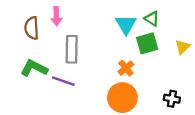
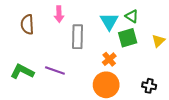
pink arrow: (56, 16) -> (59, 14), moved
gray rectangle: (72, 49) -> (77, 37), moved
green L-shape: (34, 68) -> (22, 72), moved

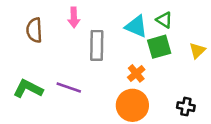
cyan triangle: (109, 21) -> (136, 26), turned -36

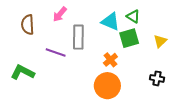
pink arrow: (74, 17) -> (60, 14), turned 42
purple line: (69, 87) -> (56, 53), moved
black cross: (186, 107) -> (157, 78), moved

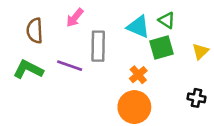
green L-shape: (23, 72) -> (28, 69), moved

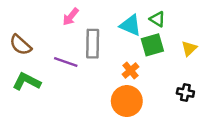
brown semicircle: (35, 31) -> (21, 45), moved, turned -45
green L-shape: (28, 69) -> (27, 81), moved

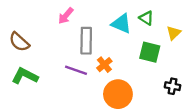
green square: (152, 45) -> (150, 52), moved, turned 30
yellow triangle: (189, 49) -> (174, 33), moved
purple line: (66, 62) -> (76, 70), moved
orange cross: (130, 70) -> (104, 65), moved

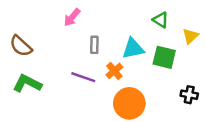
cyan triangle: (121, 24) -> (133, 49), moved, turned -35
gray rectangle: (86, 41) -> (94, 45), size x0.6

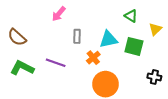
purple line: (83, 77) -> (56, 63), moved

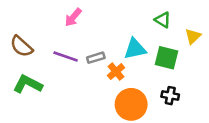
gray rectangle: (77, 36) -> (96, 58), moved, turned 72
purple line: (56, 63) -> (66, 56), moved
black cross: (154, 77) -> (170, 96), moved

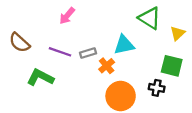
green triangle: (163, 20) -> (150, 18), size x1.5
green square: (166, 58) -> (172, 66), moved
green L-shape: (28, 84) -> (40, 77), moved

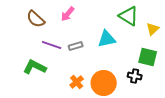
pink arrow: (67, 16) -> (68, 14), moved
brown semicircle: (19, 43) -> (36, 19), moved
orange cross: (107, 66) -> (77, 82), moved

